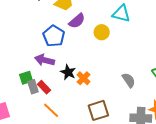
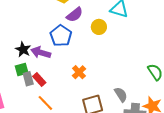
blue pentagon: (54, 36) -> (61, 36), moved
black star: (68, 72) -> (23, 49), moved
gray semicircle: (129, 80) -> (121, 95), moved

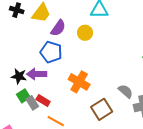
orange cross: (79, 72) -> (79, 82), size x1.5

